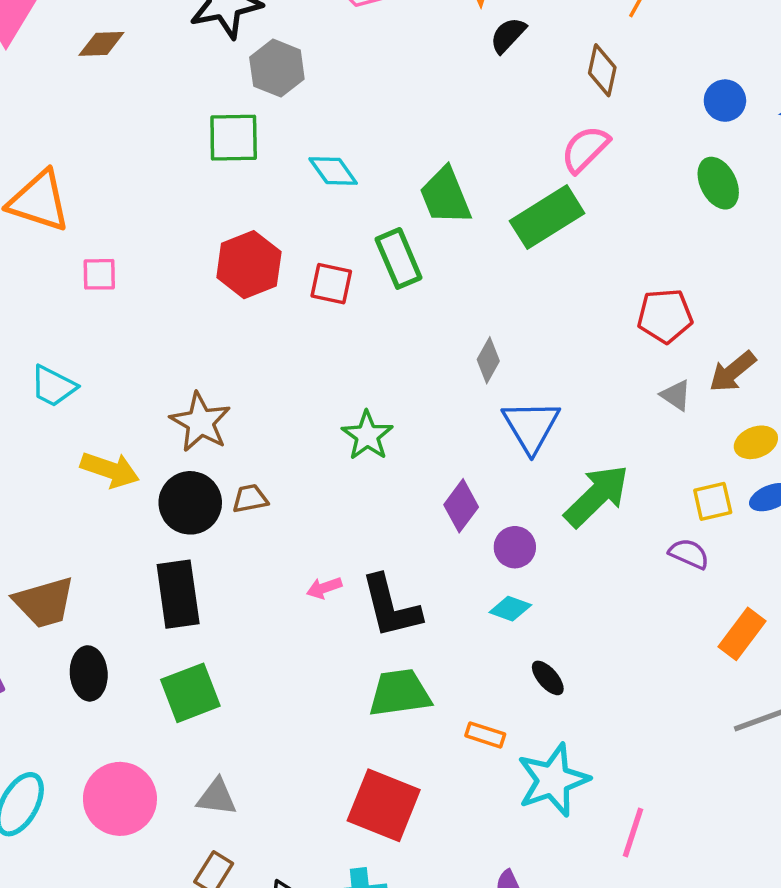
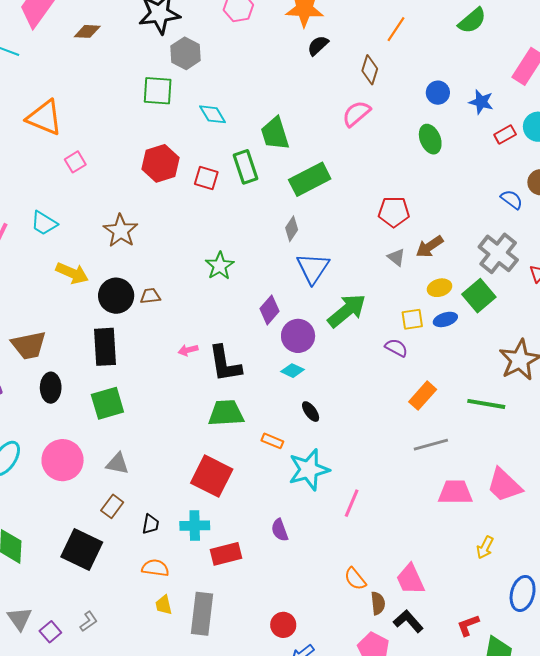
green rectangle: (547, 217) -> (310, 179), moved
pink square: (99, 274) -> (75, 162), turned -35
brown star: (200, 422) -> (121, 231), moved
purple circle: (515, 547) -> (298, 336), size x1.4

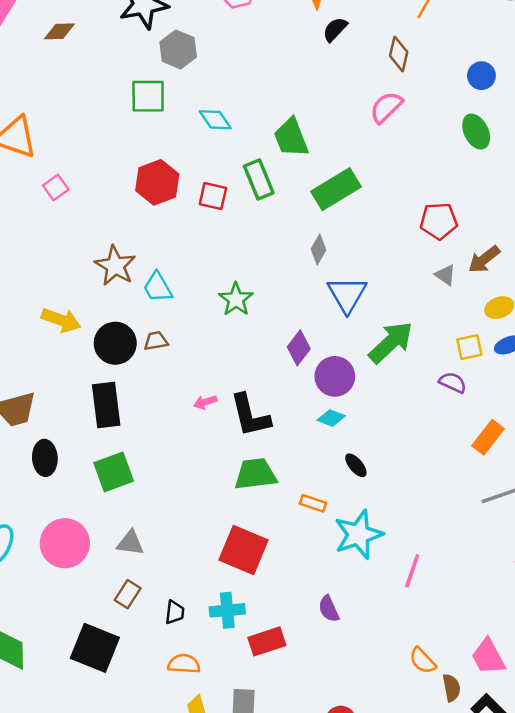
cyan trapezoid: (44, 223) -> (158, 287), moved, turned 32

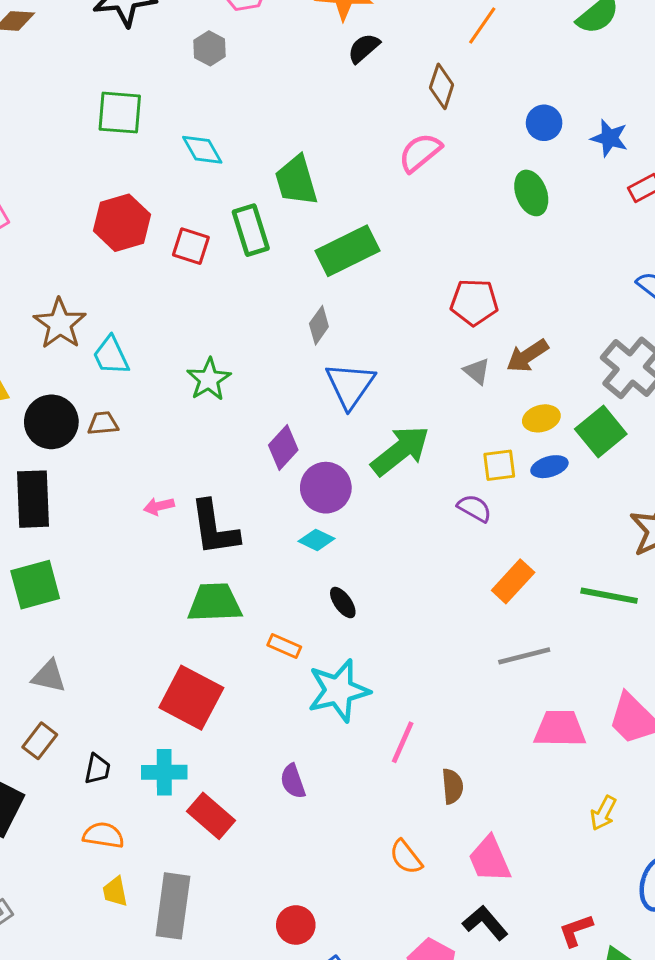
gray hexagon: (178, 49) -> (210, 48), moved, size x0.7
red rectangle: (267, 641) -> (211, 816), turned 54
brown semicircle: (451, 688) -> (452, 786), moved

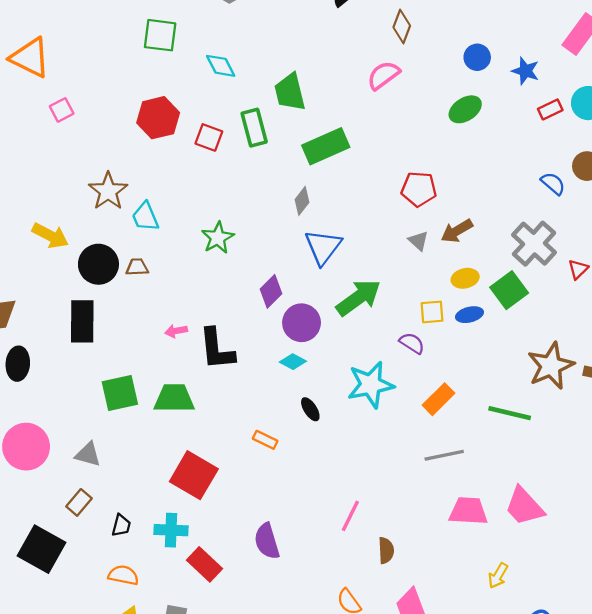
green ellipse: (531, 193) -> (465, 109), turned 76
green square: (35, 585) -> (120, 393), moved
green trapezoid: (215, 603) -> (174, 398), moved
cyan star: (339, 691) -> (371, 385), moved
purple semicircle: (293, 781) -> (267, 541), size x1.4

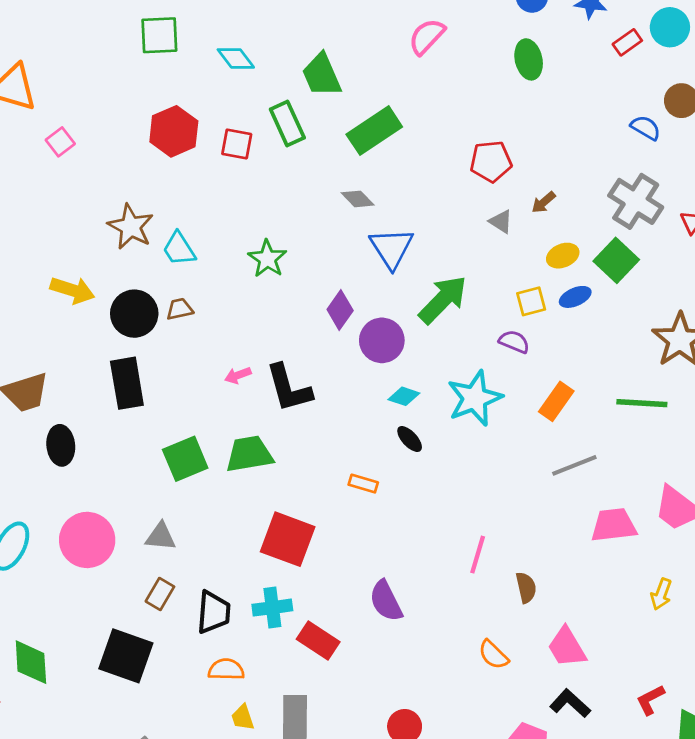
green ellipse: (465, 109) -> (529, 59), turned -60
gray diamond: (302, 201) -> (358, 199), turned -72
brown arrow: (457, 231) -> (543, 202), size x0.7
cyan diamond: (293, 362) -> (404, 396), moved
black trapezoid: (121, 525) -> (214, 612), size x1.6

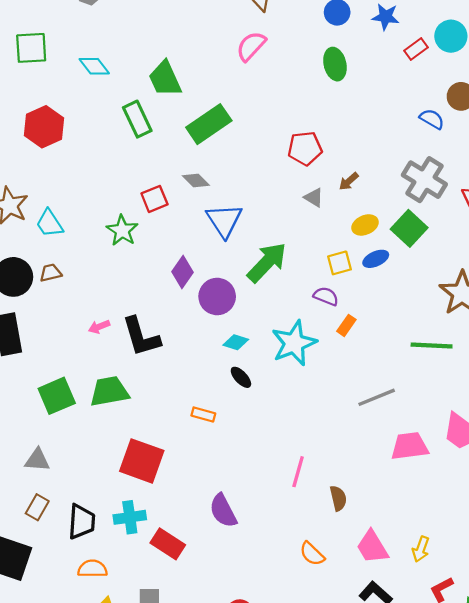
red square: (237, 144) -> (154, 199), moved, turned -32
orange rectangle: (556, 401) -> (346, 325), moved, size x0.7
yellow arrow: (661, 594) -> (421, 549), moved

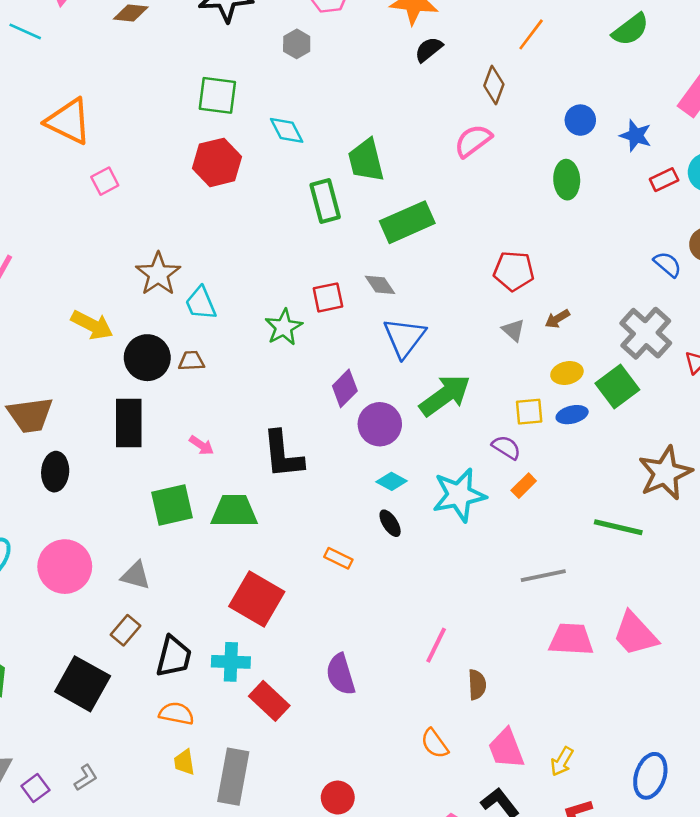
red hexagon: (44, 127) -> (217, 162), moved
pink arrow: (99, 327) -> (201, 445), moved, turned -135

